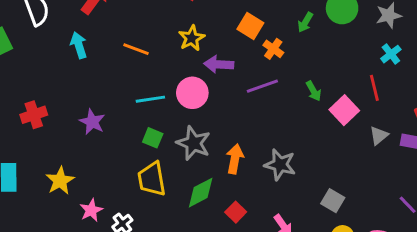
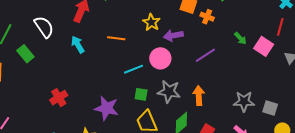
purple line: (262, 86) -> (205, 55), moved
red line: (374, 88) -> (280, 27), turned 42
purple star: (92, 122) -> (107, 108), moved, size x1.4
gray star: (280, 165) -> (244, 101), moved

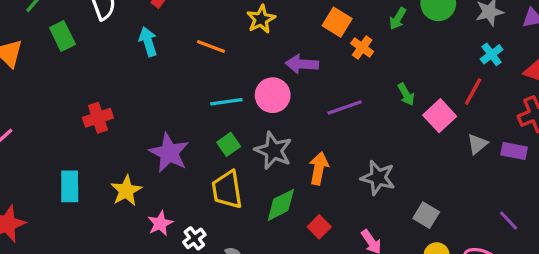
yellow star: (151, 22) -> (261, 19), moved
green square: (141, 94) -> (229, 144), turned 32
gray star: (244, 101) -> (378, 178), moved

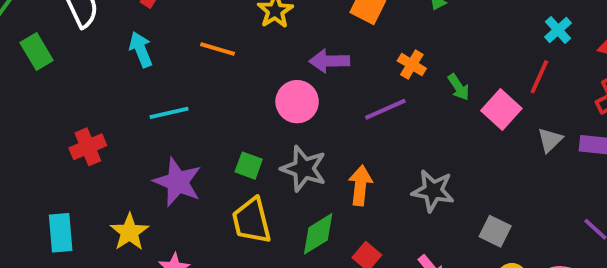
orange cross: (362, 47) -> (412, 65), moved
cyan line: (226, 102) -> (169, 113), moved
green square: (229, 144) -> (249, 166), turned -30

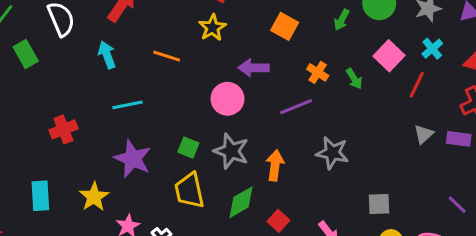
green arrow: (459, 87) -> (354, 79), moved
pink square: (501, 109) -> (389, 56), moved
gray star: (433, 191) -> (332, 153), moved
gray square: (495, 231) -> (379, 204), turned -30

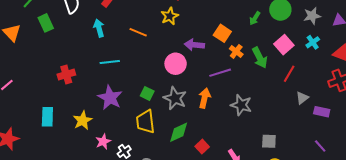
orange square: (285, 26) -> (222, 33), moved
green arrow: (354, 79) -> (260, 58), size x1.5
red line: (417, 85) -> (289, 74), moved
purple rectangle: (459, 139) -> (322, 112), moved
orange arrow: (275, 165) -> (205, 98), moved

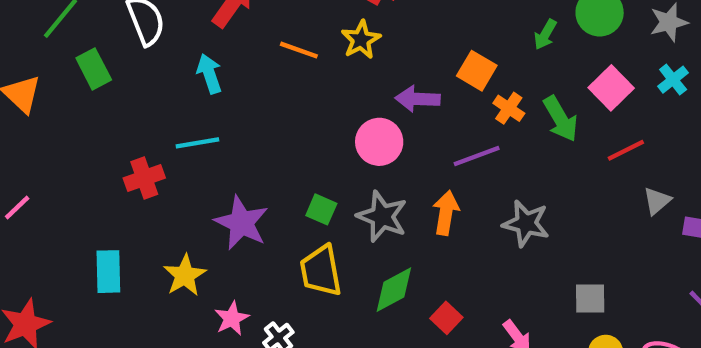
orange line: (138, 32) -> (299, 50), moved
cyan line: (110, 62) -> (197, 143), moved
red line: (289, 74) -> (626, 150), turned 36

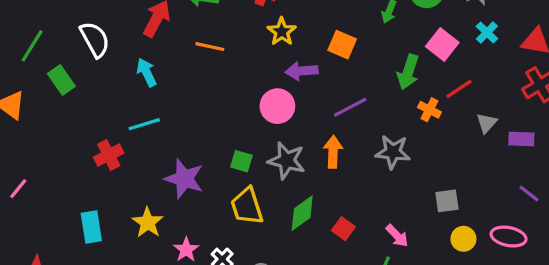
yellow star: (361, 40) -> (282, 32), moved
orange cross: (509, 108) -> (429, 110), moved
green arrow: (560, 119) -> (408, 72), turned 56

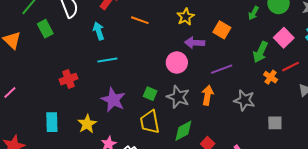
cyan line: (144, 124) -> (107, 60), moved
gray square: (447, 201) -> (275, 123), moved

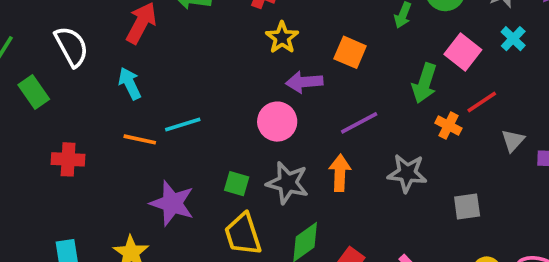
orange line: (140, 20) -> (140, 139), moved
cyan line: (107, 60) -> (183, 124), moved
red cross: (68, 79) -> (68, 159), moved, turned 30

